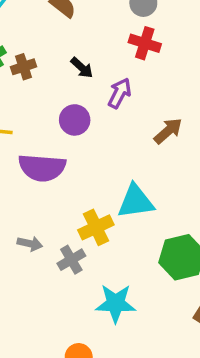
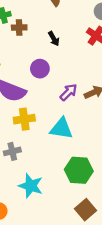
purple arrow: (120, 93) -> (69, 92), moved
yellow cross: (96, 227) -> (24, 119), moved

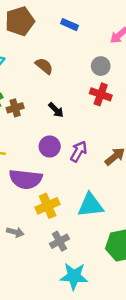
purple arrow: (69, 92) -> (79, 151), moved
gray cross: (12, 151) -> (59, 241), moved

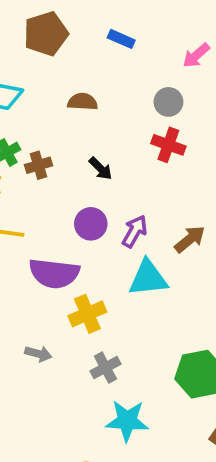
brown semicircle: (44, 66) -> (83, 102), turned -36
cyan triangle: (90, 205) -> (148, 278), moved

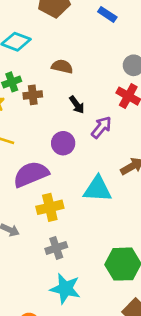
brown semicircle: (83, 102) -> (62, 66), moved
purple arrow: (135, 231) -> (101, 127), moved
purple semicircle: (54, 273) -> (31, 174), turned 141

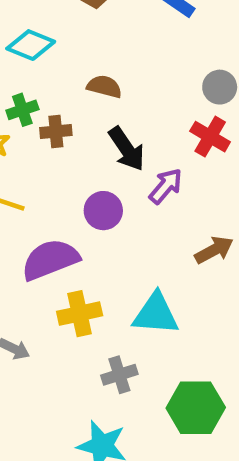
black arrow: (77, 105) -> (127, 149), size x1.5
cyan triangle: (98, 189) -> (156, 314), moved
gray cross: (56, 248) -> (119, 375), moved

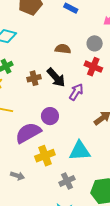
brown semicircle: (104, 87) -> (63, 49), moved
brown cross: (56, 131) -> (34, 78), moved
purple circle: (103, 211) -> (50, 116), moved

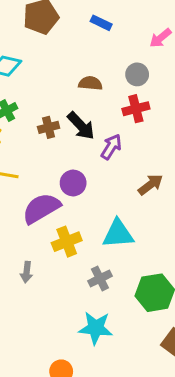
red cross: (93, 67) -> (136, 109), turned -36
gray arrow: (17, 176) -> (27, 272), turned 80

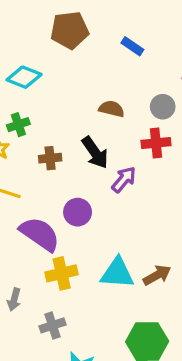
brown cross: (49, 127) -> (50, 158), moved
brown arrow: (150, 185) -> (157, 275), moved
purple semicircle: (41, 208) -> (40, 234), turned 57
gray cross: (100, 279) -> (52, 325), moved

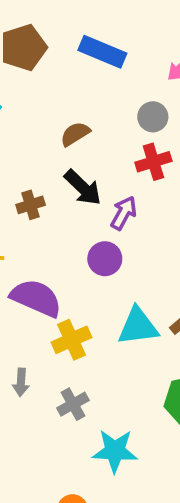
blue rectangle: (132, 46) -> (102, 52), size x1.6
brown semicircle: (112, 109) -> (75, 134), moved, turned -35
purple circle: (78, 212) -> (105, 259), moved

